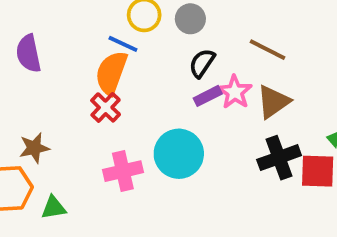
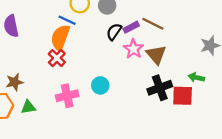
purple rectangle: (208, 96) -> (131, 27), moved
brown triangle: (273, 102) -> (156, 55), turned -35
cyan circle: (179, 154) -> (100, 85), size x0.6
green triangle: (54, 208) -> (28, 107), moved

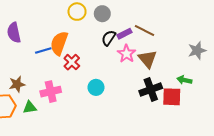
blue line: (67, 20) -> (43, 51), moved, turned -42
red cross: (57, 58) -> (72, 62), moved
pink cross: (67, 96) -> (51, 92), moved

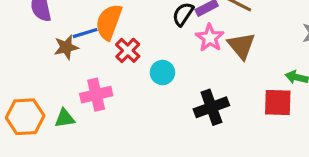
brown star: (17, 84) -> (66, 47), moved
cyan circle: (96, 87) -> (162, 73), moved
black cross: (151, 89) -> (211, 107), moved

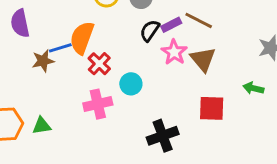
pink cross: (96, 95) -> (98, 104), moved
red square: (278, 103) -> (212, 108), moved
black cross: (211, 107) -> (163, 136), moved

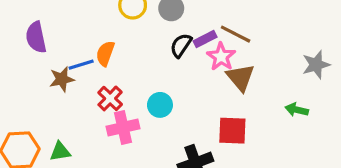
orange semicircle: (82, 38) -> (105, 53), size x0.7
pink star: (174, 52) -> (221, 57), moved
red cross: (99, 64) -> (110, 98), moved
red square: (212, 108) -> (232, 131), moved

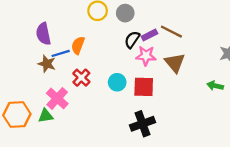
purple semicircle: (36, 37) -> (43, 34), moved
pink star: (221, 57) -> (146, 56), moved, turned -30
brown star: (62, 79) -> (47, 64), turned 30
pink cross: (123, 127) -> (57, 98), moved, turned -35
red square: (232, 131) -> (144, 87), moved

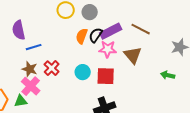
brown line: (171, 32) -> (141, 29), moved
purple rectangle: (149, 35) -> (111, 31), size x1.5
orange semicircle: (78, 45) -> (82, 36), moved
brown star: (47, 64) -> (30, 69), moved

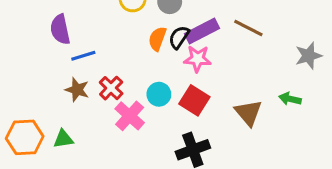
brown triangle: (133, 55) -> (248, 113), moved
red square: (106, 76) -> (194, 100), turned 30
pink cross: (31, 86) -> (130, 116), moved

